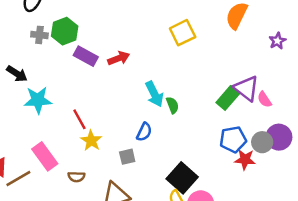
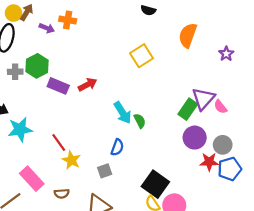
purple triangle: (246, 88) -> (203, 99), turned 40
purple circle: (279, 137) -> (195, 138), moved
blue pentagon: (233, 139) -> (230, 169), moved

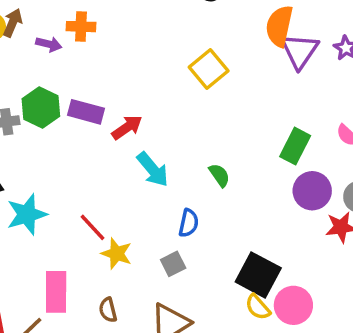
purple rectangle: (58, 86) -> (86, 112), moved
purple triangle: (203, 99) -> (300, 51), moved
cyan arrow: (123, 113) -> (153, 169), moved
pink rectangle: (32, 179) -> (56, 292), turned 50
brown semicircle: (62, 194) -> (108, 310), turned 88

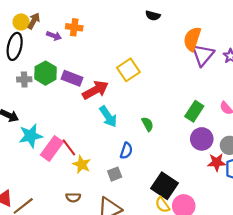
yellow square: (209, 69) -> (128, 70), moved
red arrow: (127, 127) -> (95, 90), size x1.4
pink rectangle: (56, 292) -> (52, 149), moved, turned 30
brown semicircle: (108, 310) -> (73, 197), turned -80

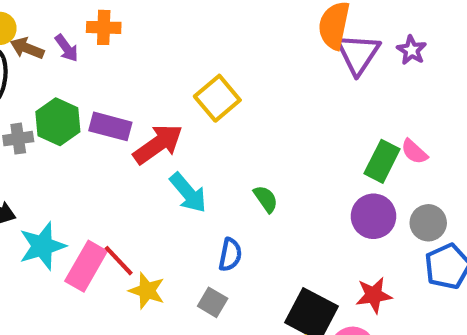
brown arrow: (34, 21) -> (27, 48), moved, turned -91
purple arrow: (54, 36) -> (67, 48), turned 40
green rectangle: (194, 111) -> (382, 161), moved
red star: (217, 162) -> (374, 295), moved
gray square: (115, 174) -> (213, 302), turned -32

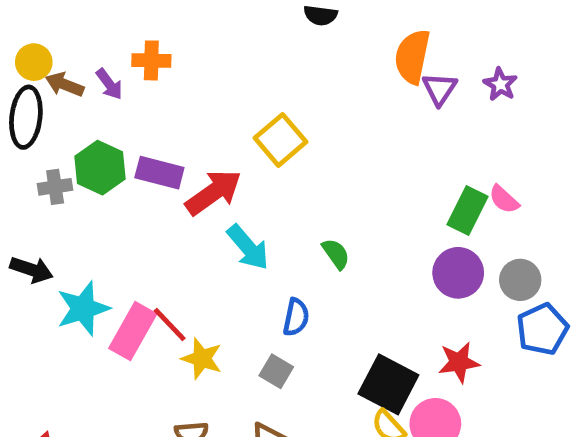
purple triangle: (358, 54) -> (440, 89), size x0.7

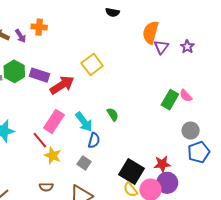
cyan arrow: (248, 247) -> (84, 122), moved
purple circle: (458, 273) -> (167, 183), moved
pink rectangle: (133, 331) -> (54, 121), moved

